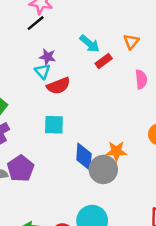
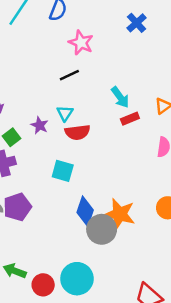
black line: (36, 23) -> (69, 75), moved
purple star: (47, 57) -> (40, 125), moved
orange star: (116, 151) -> (120, 214), size x1.4

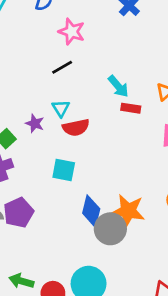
red rectangle: (130, 119) -> (131, 108), turned 36

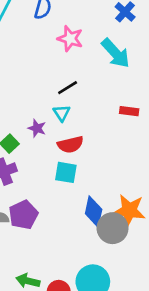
black line: (62, 67) -> (68, 88), moved
cyan arrow: (118, 86) -> (116, 53), moved, size x1.4
red semicircle: (76, 127) -> (70, 145), moved

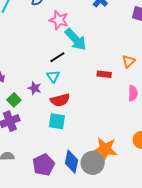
cyan arrow: (116, 53) -> (76, 39), moved
blue diamond: (94, 211) -> (72, 162), moved
purple pentagon: (23, 215) -> (44, 165), moved

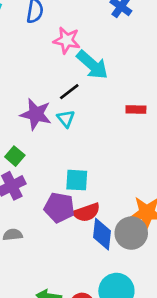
purple star: (35, 88) -> (36, 114), moved, size x1.6
red semicircle: (60, 100) -> (87, 212), moved
purple pentagon: (44, 165) -> (59, 208), moved, turned -30

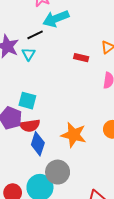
cyan arrow: (92, 65) -> (56, 19), turned 105
gray circle: (131, 233) -> (58, 172), moved

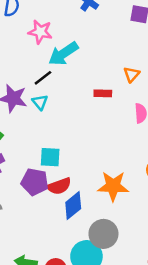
blue diamond: (38, 144) -> (73, 205), turned 45

